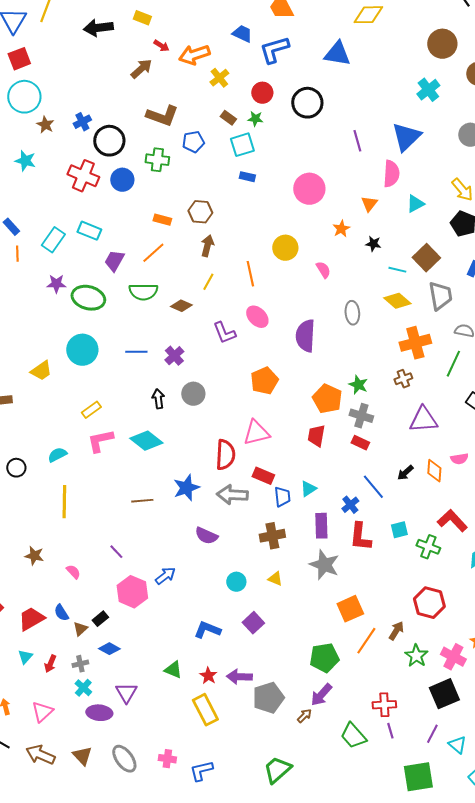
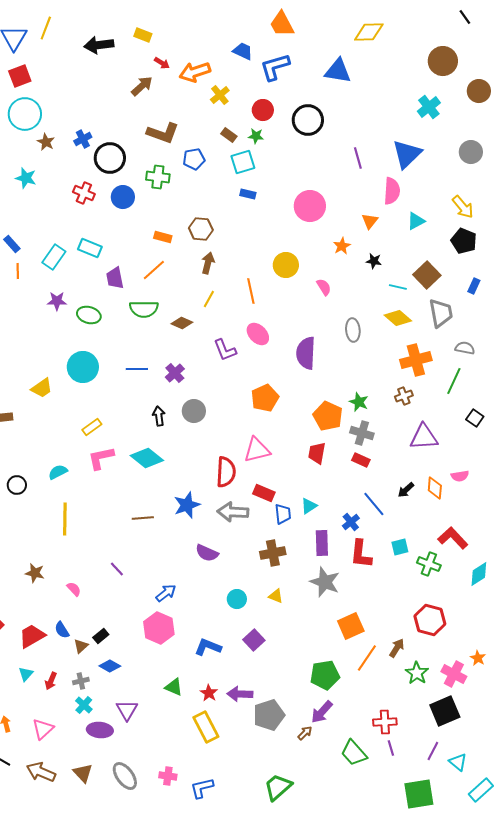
red cross: (83, 176) -> (84, 193), size x0.7
purple trapezoid: (114, 261) -> (115, 278), turned -40
green ellipse: (88, 298) -> (89, 315), size x0.7
pink hexagon: (132, 592) -> (159, 628), moved

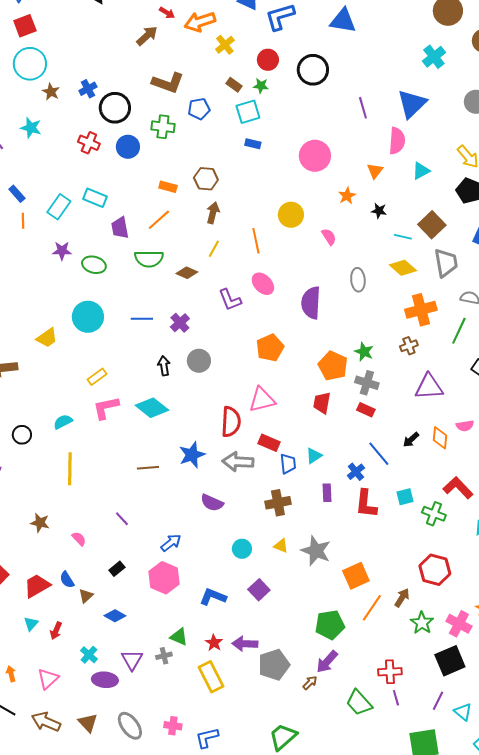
purple rectangle: (322, 543) -> (327, 493), size x0.7
gray star: (325, 582) -> (316, 551), moved
black rectangle: (101, 636) -> (117, 569), moved
gray cross: (81, 681) -> (164, 656), moved

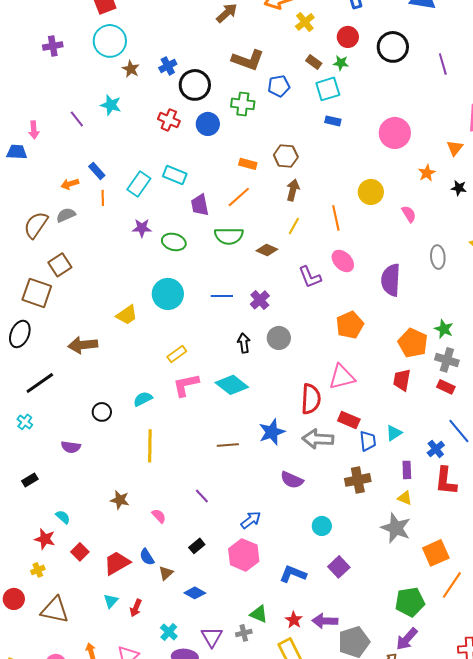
purple line: (363, 108) -> (443, 64), moved
yellow triangle: (281, 546) -> (405, 498), moved

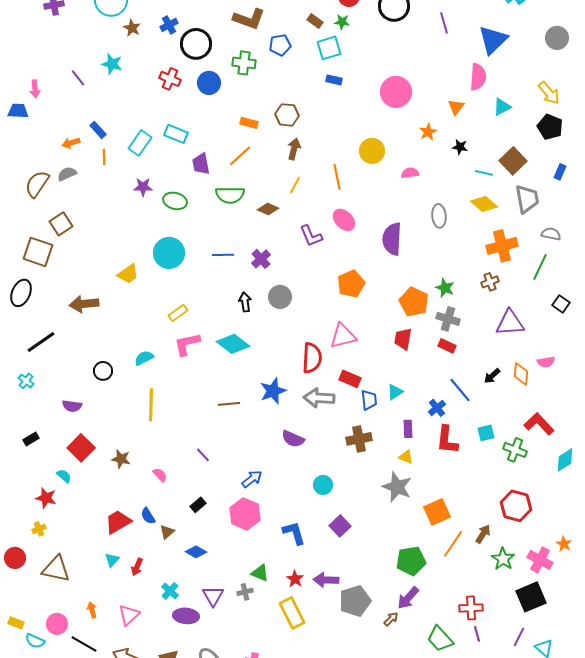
pink semicircle: (409, 214) -> (410, 173), turned -66
red square: (80, 552) -> (81, 448), moved, size x1.5
blue L-shape: (293, 574) -> (294, 533), turned 52

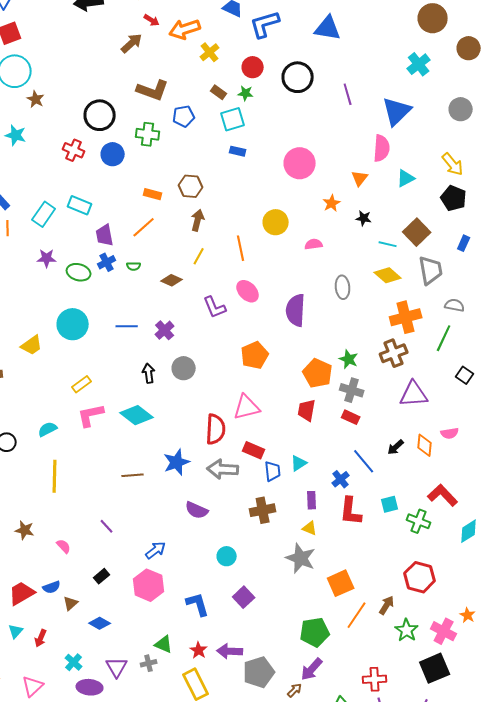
blue cross: (169, 25) -> (107, 262), moved
green semicircle: (230, 195) -> (134, 266), size x0.5
brown cross: (490, 282) -> (394, 353), size x1.5
blue semicircle: (148, 516) -> (52, 587), turned -78

